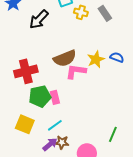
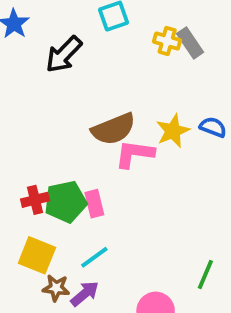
yellow cross: (81, 12) -> (167, 41), moved
red cross: (26, 71) -> (35, 200), moved, size x0.6
brown star: (62, 142) -> (56, 288), moved

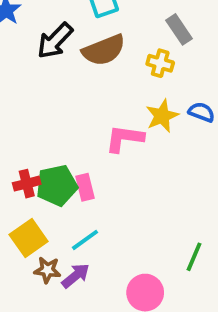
yellow cross: (167, 41) -> (160, 63), moved
brown semicircle: (113, 129) -> (104, 50), moved
yellow square: (37, 255) -> (29, 238), turned 33

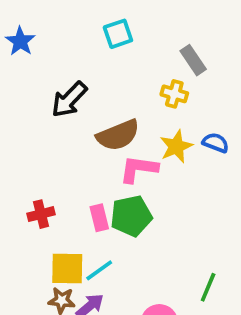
black arrow: (55, 41) -> (69, 100), moved
brown semicircle: (104, 50) -> (118, 135), moved
green pentagon: (57, 185) -> (131, 216), moved
yellow square: (29, 238) -> (67, 268), moved, turned 36

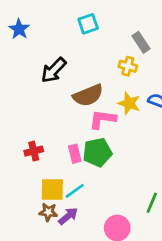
yellow star: (176, 146) -> (129, 103), turned -30

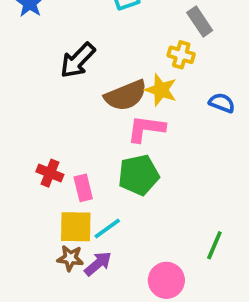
yellow star: (129, 103) -> (161, 90), moved
red cross: (34, 151) -> (50, 173), turned 36
pink rectangle: (75, 154) -> (83, 188), moved

